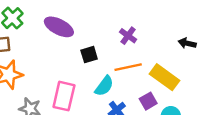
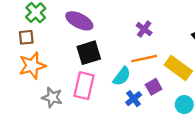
black square: (89, 55) -> (89, 53), moved, size x1.5
purple square: (148, 101) -> (154, 87), moved

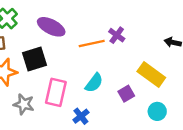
black square: (89, 53) -> (34, 59), moved
orange line: (144, 59) -> (92, 43), moved
blue cross: (134, 99) -> (81, 116), moved

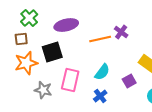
purple ellipse: (51, 27) -> (66, 25), turned -40
blue cross: (81, 116) -> (100, 96), moved

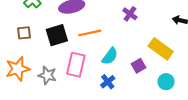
brown square: (21, 39) -> (24, 33), moved
orange line: (100, 39) -> (90, 33), moved
orange star: (26, 63) -> (18, 69), moved

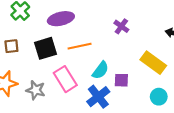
pink rectangle: (76, 65) -> (65, 79), turned -45
purple square: (138, 66) -> (121, 80), moved, turned 32
blue cross: (108, 82) -> (98, 97), size x1.5

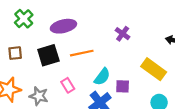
pink rectangle: (65, 79) -> (68, 85), size x0.6

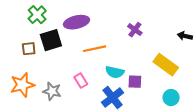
black square: (48, 55) -> (51, 40), moved
cyan semicircle: (102, 77) -> (115, 72), turned 66

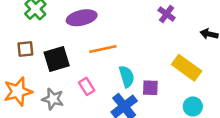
purple cross: (135, 30) -> (167, 14), moved
black square: (51, 40) -> (57, 59), moved
cyan semicircle: (115, 72) -> (127, 76), turned -120

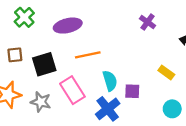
yellow rectangle: (187, 68) -> (166, 72), size x0.6
pink rectangle: (87, 86) -> (72, 90), size x1.6

